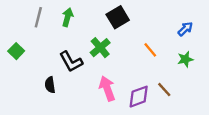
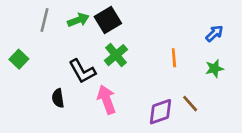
green arrow: (67, 17) -> (78, 20), turned 54
black square: (118, 17) -> (108, 20), moved
orange line: (150, 50) -> (174, 58), turned 35
pink arrow: (107, 88) -> (107, 100), moved

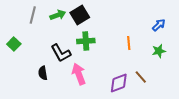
green cross: (116, 55) -> (86, 41), turned 36

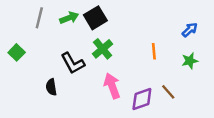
green cross: (86, 41) -> (103, 49), turned -36
pink arrow: (79, 74) -> (112, 86), moved

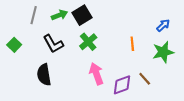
green star: (190, 61) -> (163, 52), size x1.5
black L-shape: (73, 63) -> (53, 44), moved
black semicircle: (51, 87) -> (44, 75), size x1.5

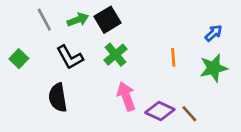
gray line: (34, 15) -> (44, 20), turned -42
brown line: (145, 79) -> (189, 114), moved
purple diamond: (122, 85) -> (160, 111), turned 45

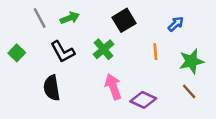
black square: (107, 20) -> (124, 20), moved
blue arrow: (214, 33) -> (176, 24), moved
brown line: (189, 114) -> (189, 91), moved

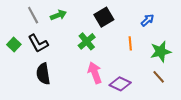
black L-shape: (63, 52) -> (38, 43), moved

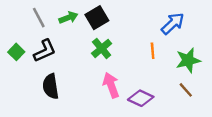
black square: (104, 17) -> (97, 18), moved
blue arrow: (147, 20) -> (173, 24), size x1.5
black L-shape: (38, 43) -> (45, 51), turned -85

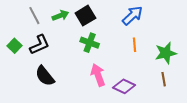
blue arrow: (173, 24) -> (132, 16), moved
green cross: (102, 48) -> (90, 43), turned -30
black semicircle: (51, 86) -> (45, 76), turned -30
brown line: (186, 90) -> (164, 79), turned 32

